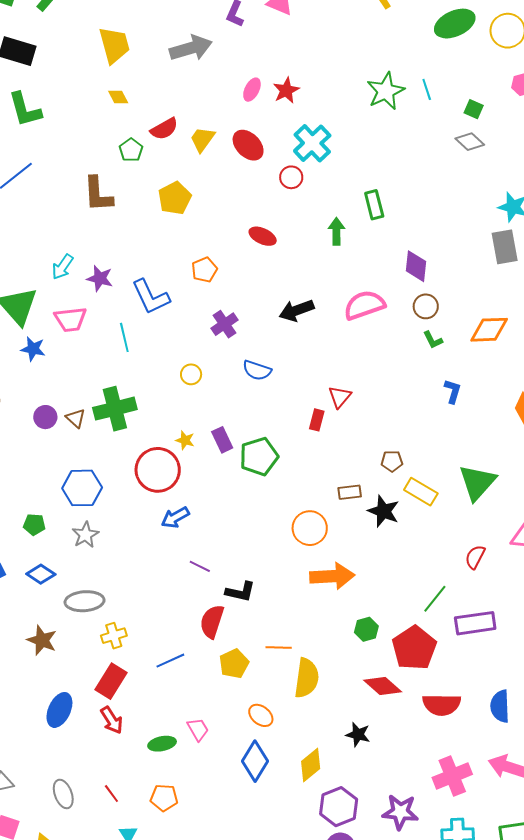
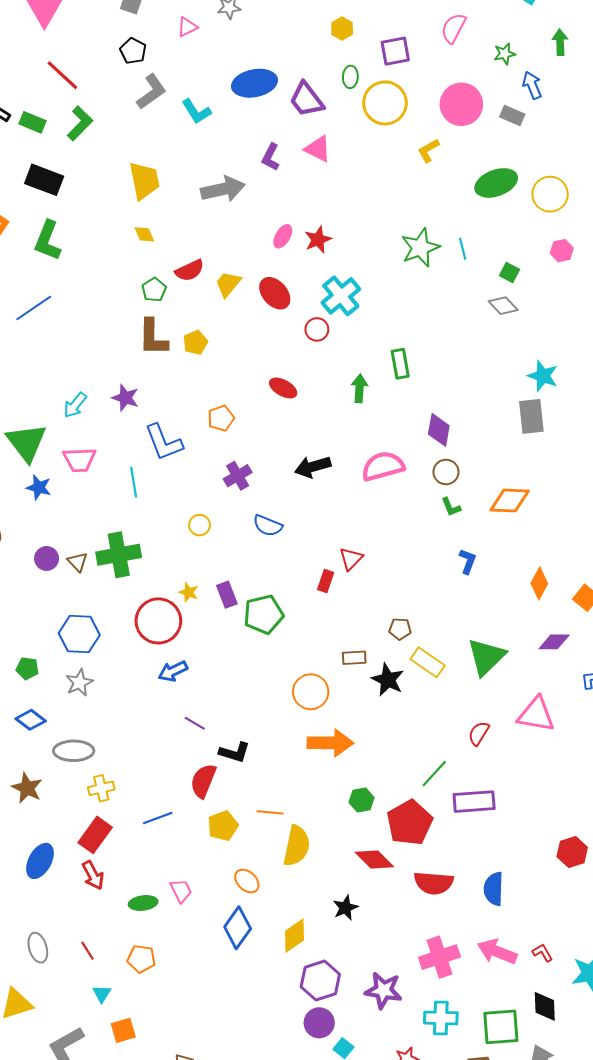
green L-shape: (25, 110) -> (48, 241), turned 33
brown L-shape: (98, 194) -> (153, 337), moved
yellow pentagon: (175, 198) -> (195, 343), size x0.7
purple star: (100, 278) -> (125, 398), moved
black star: (358, 735) -> (345, 908), turned 30

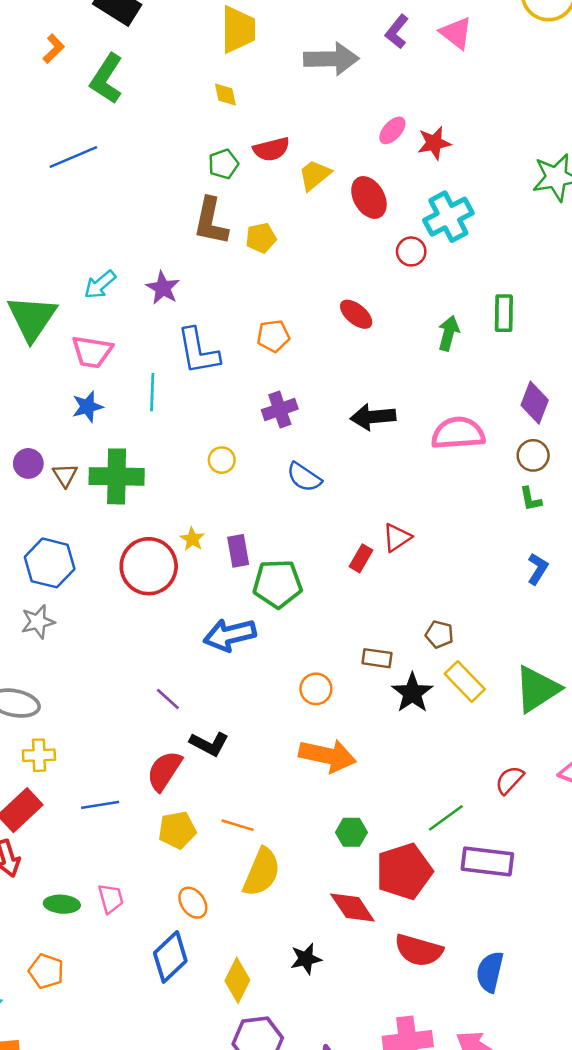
blue star: (39, 487) -> (88, 407), moved, turned 30
blue arrow: (173, 671) -> (230, 635), moved, size x1.4
orange circle: (311, 692) -> (316, 689), size x0.7
yellow diamond: (294, 936) -> (237, 980), turned -40

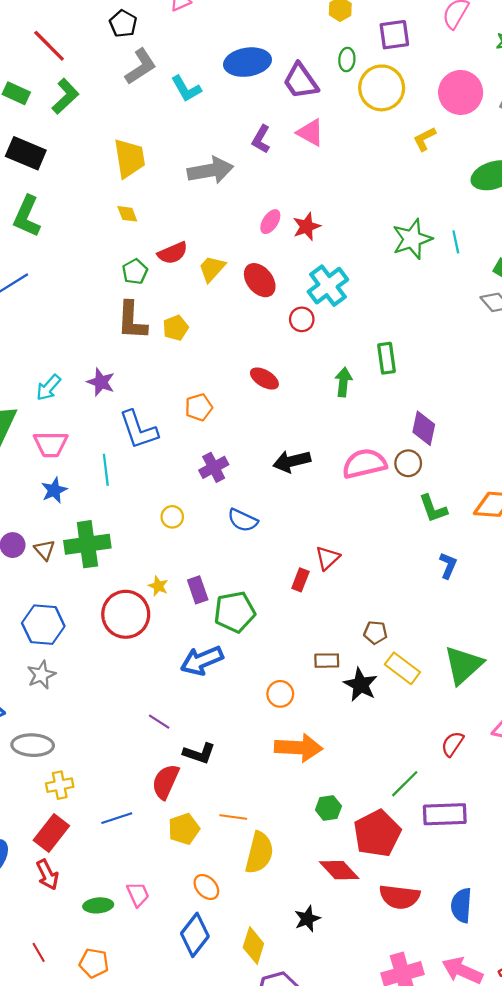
brown circle: (533, 455) -> (408, 463), moved
green L-shape: (531, 499) -> (433, 509), size x1.4

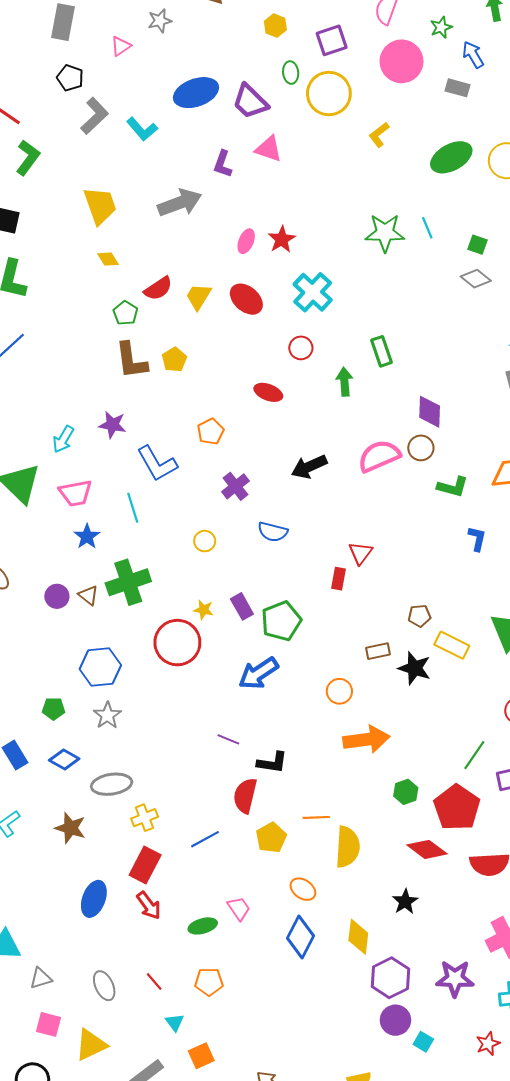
pink circle: (461, 92) -> (402, 61), moved
green star: (412, 239) -> (385, 233), turned 30
red circle: (302, 319) -> (301, 348), moved
green L-shape: (433, 509) -> (453, 487), turned -44

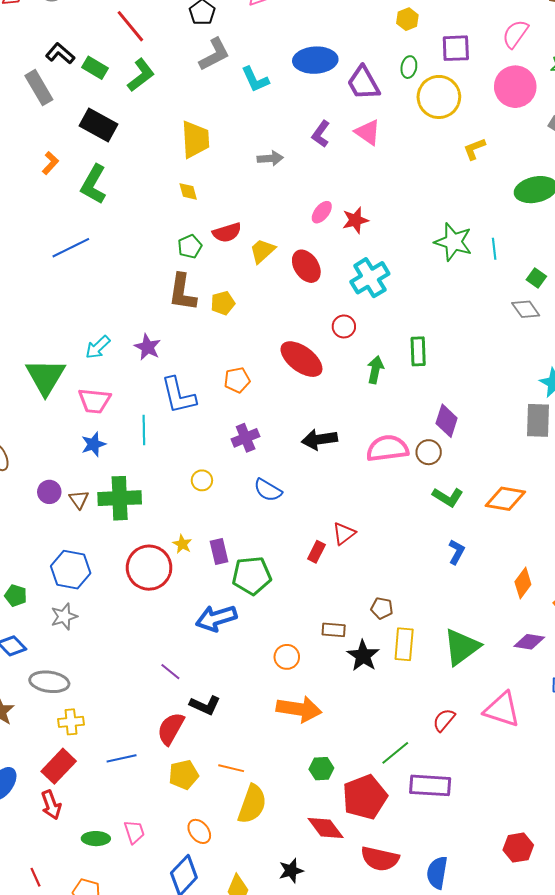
gray arrow: (180, 203) -> (270, 158), size x0.6
red ellipse: (268, 392) -> (301, 359), size x1.6
yellow rectangle: (452, 645) -> (404, 644), turned 52

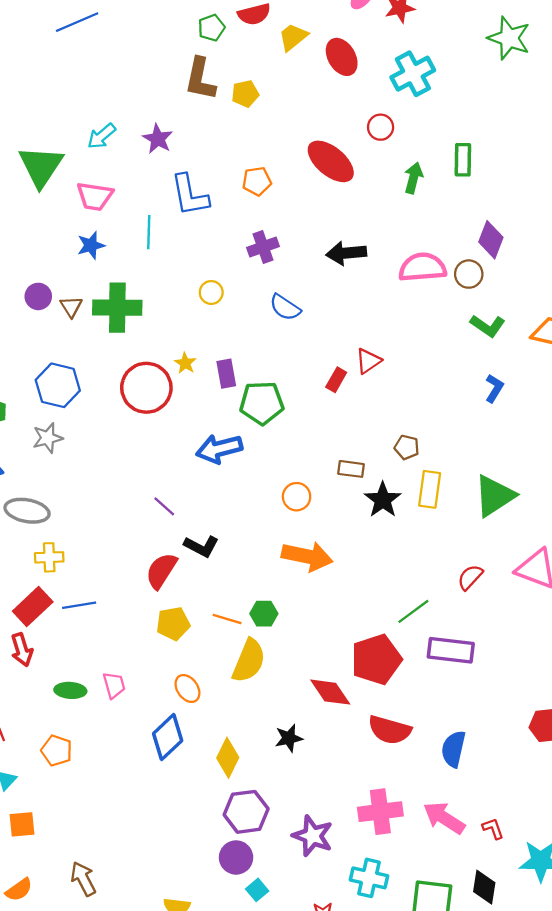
blue line: (122, 758) -> (79, 605), moved
green hexagon: (321, 769) -> (264, 614), moved

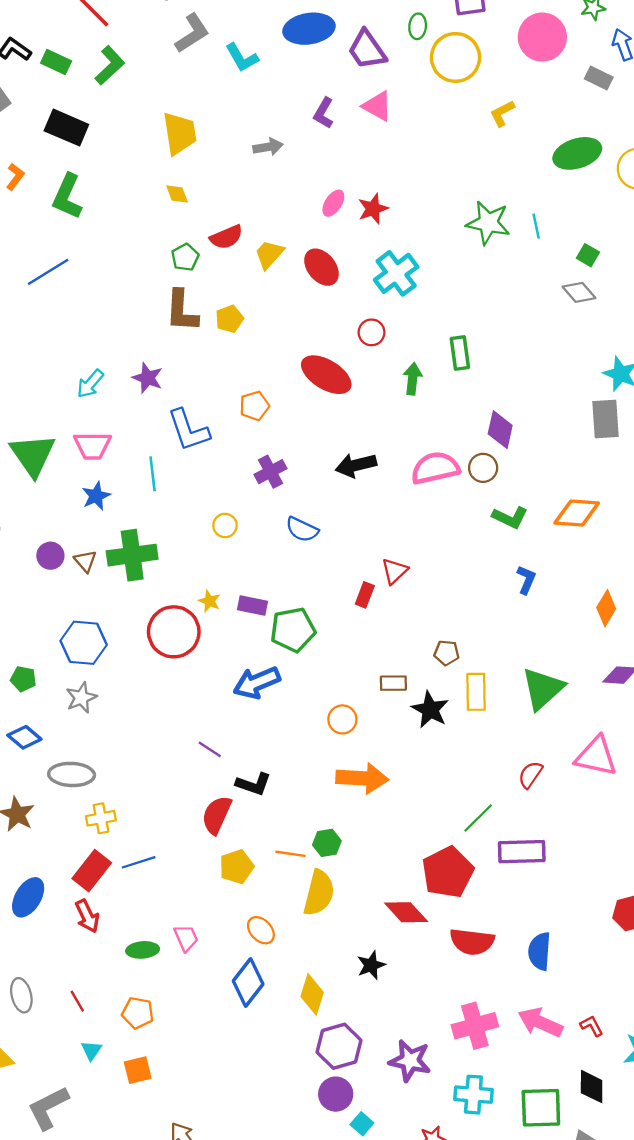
green triangle: (41, 166) -> (33, 455), moved
purple rectangle: (226, 374) -> (253, 605), turned -60
orange square: (22, 824) -> (138, 1070), moved

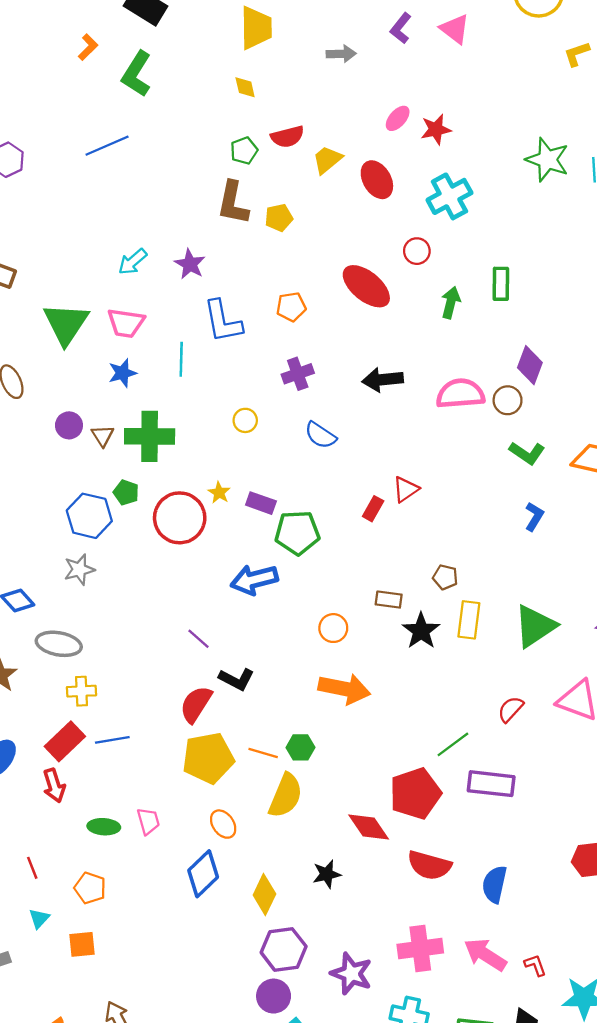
green pentagon: (23, 679) -> (126, 493), moved
yellow pentagon: (237, 867) -> (208, 758), size x1.5

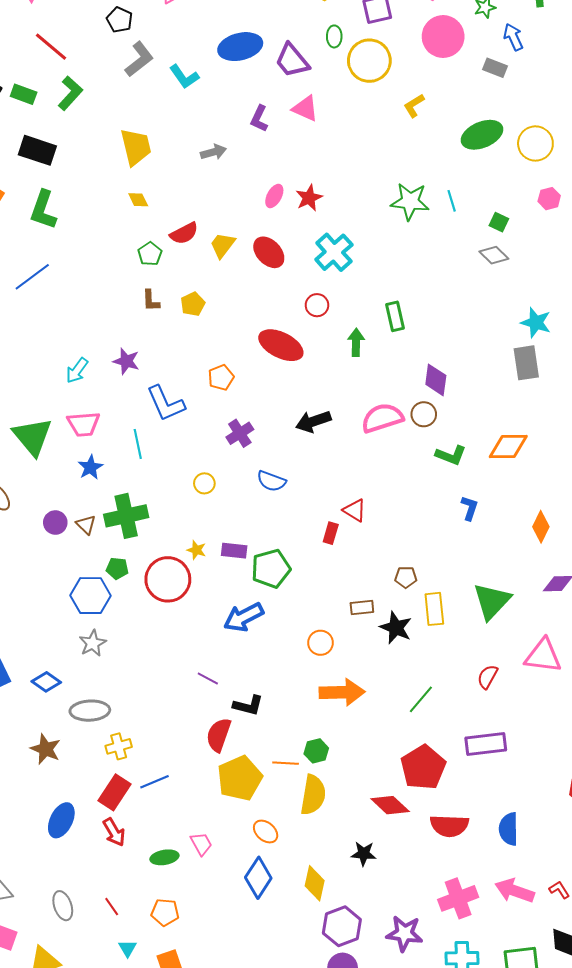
brown L-shape: (233, 203) -> (151, 301), size x0.6
red triangle: (406, 489) -> (355, 510), turned -40
green line: (453, 744) -> (421, 699), moved
black star: (327, 874) -> (364, 854), turned 30

